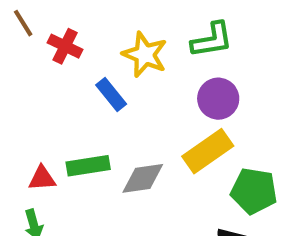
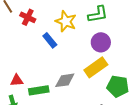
green rectangle: (88, 166) -> (39, 90), moved

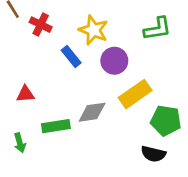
green L-shape: (98, 14) -> (157, 29), moved
purple circle: (101, 42) -> (114, 61), moved
red triangle: (17, 80) -> (25, 94), moved

